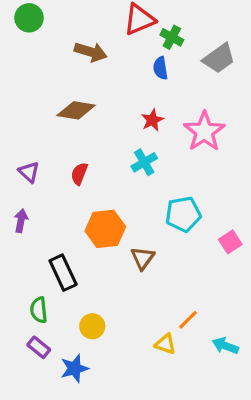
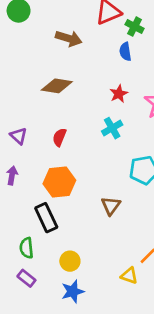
orange hexagon: (105, 229) -> (59, 182), moved
blue star: (74, 368) -> (73, 291), moved

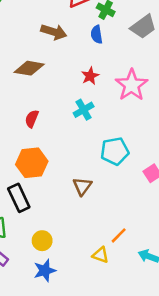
brown arrow: (69, 38) -> (54, 32), moved

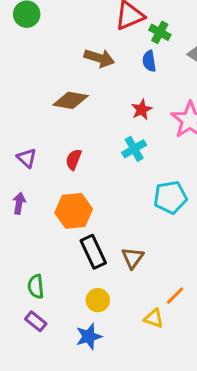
brown triangle: (82, 186) -> (133, 258), moved
black rectangle: (19, 198) -> (93, 252), moved
yellow circle: (42, 241) -> (98, 300), moved

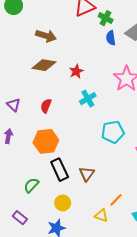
brown arrow: (99, 58) -> (46, 36), moved
blue semicircle: (149, 61) -> (111, 38), moved
red star: (142, 109) -> (76, 71), moved
green semicircle: (36, 287) -> (31, 185), moved, turned 49

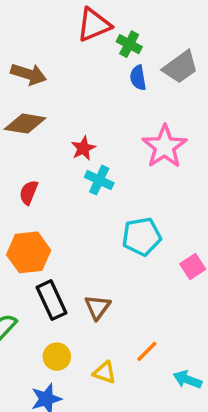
red star: (76, 71) -> (83, 148), moved
cyan cross: (88, 99) -> (99, 180), turned -35
yellow triangle: (101, 216) -> (104, 372), moved

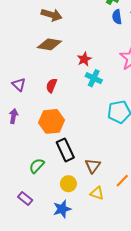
brown triangle: (97, 307) -> (93, 166), moved

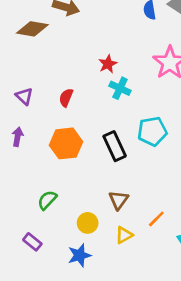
brown diamond: (49, 44) -> (32, 29), moved
black rectangle: (65, 150) -> (115, 146), moved
yellow triangle: (97, 193) -> (124, 235), turned -48

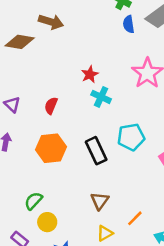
yellow circle: (88, 223) -> (47, 222), moved

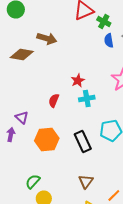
cyan cross: (101, 97) -> (87, 98), turned -35
purple triangle: (12, 104) -> (22, 118), moved
red semicircle: (51, 106) -> (54, 100), moved

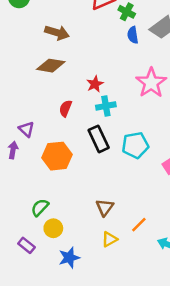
brown diamond: (22, 54) -> (51, 66), moved
black rectangle: (83, 142) -> (99, 139), moved

